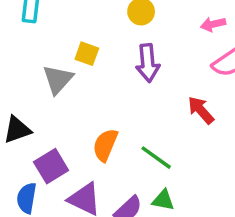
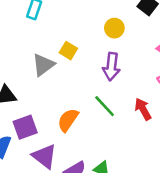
green line: (156, 158) -> (105, 106), moved

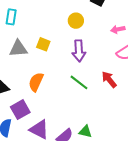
gray triangle: (43, 65) -> (18, 49), moved, turned 42
orange semicircle: (68, 120) -> (36, 82), moved

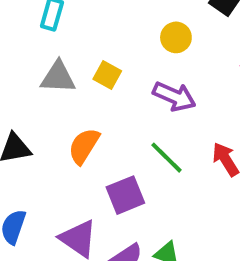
purple arrow: (79, 51) -> (174, 96), turned -70
purple square: (20, 110) -> (125, 195), moved

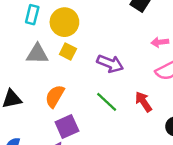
yellow circle: (176, 37) -> (64, 22), moved, size x1.5
purple square: (125, 195) -> (67, 127), moved

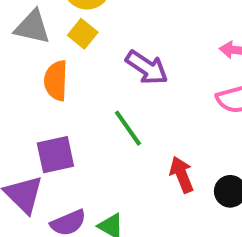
orange semicircle: (55, 96) -> (56, 81), moved, turned -40
red arrow: (144, 102) -> (182, 175), moved

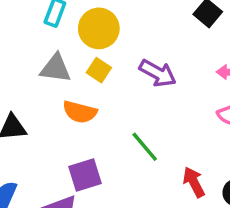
purple arrow: (147, 68) -> (158, 73), moved
orange semicircle: (56, 81) -> (80, 112), turned -72

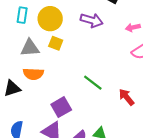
purple arrow: (158, 73) -> (92, 20), moved
orange semicircle: (80, 112) -> (33, 74), moved

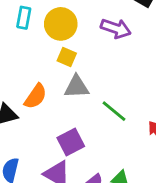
gray triangle: (30, 48) -> (77, 87), moved
orange semicircle: (33, 74) -> (36, 96), turned -60

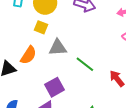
yellow square: (67, 57) -> (41, 27), moved

